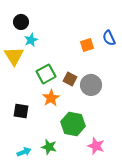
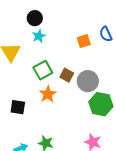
black circle: (21, 22) -> (35, 18), moved
cyan star: (31, 40) -> (39, 36), moved
green hexagon: (73, 124) -> (101, 104), moved

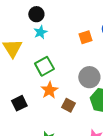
brown square: (67, 75) -> (68, 105), moved
black square: (18, 107) -> (19, 103), turned -35

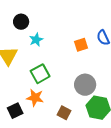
black circle: (36, 14) -> (21, 22), moved
orange star: (49, 90) -> (35, 98), moved, turned -30

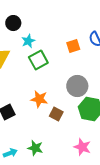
green square: (40, 74) -> (38, 60), moved
orange star: (35, 98) -> (39, 99), moved

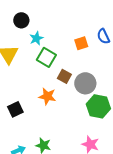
green square: (38, 60) -> (46, 57), turned -30
brown square: (56, 114) -> (64, 76), moved

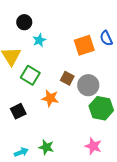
orange square: (81, 43) -> (84, 45), size x1.5
green square: (46, 57) -> (30, 75), moved

